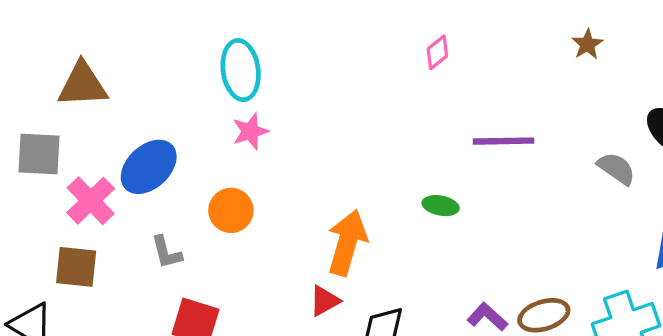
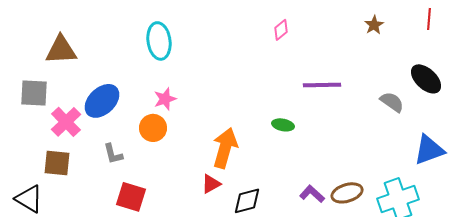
pink star: (250, 131) -> (165, 99), moved

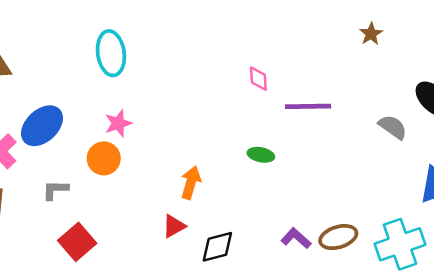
pink diamond: (281, 30) -> (258, 79), moved, turned -55
orange arrow: (225, 148) -> (191, 183), size x0.7
gray L-shape: (113, 154) -> (55, 190), turned 105
red square: (131, 197) -> (77, 242), turned 32

